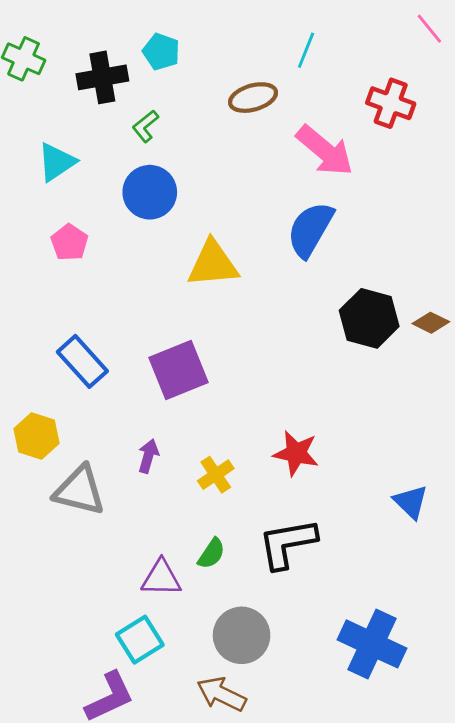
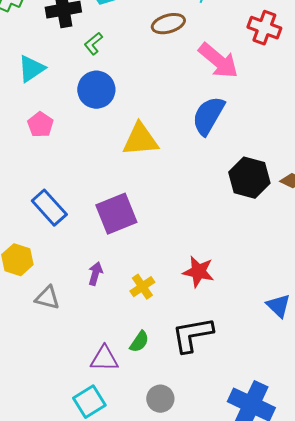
gray triangle: (79, 490) -> (47, 298), size x0.7
gray circle: (242, 635) -> (160, 399), size x0.7

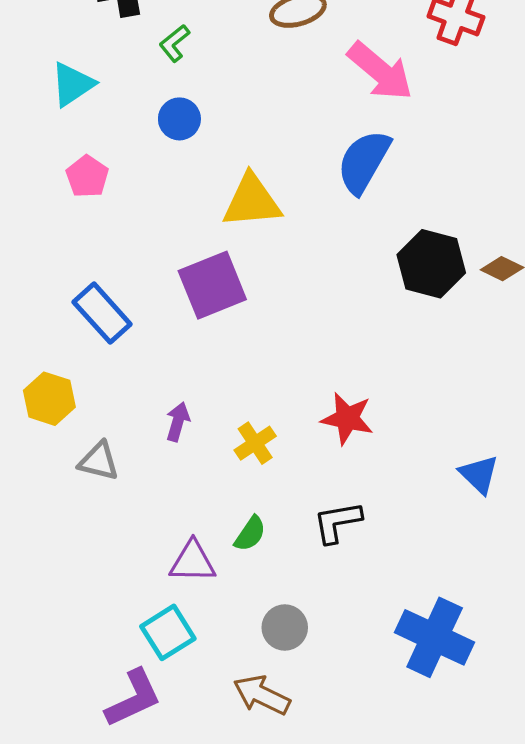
blue circle: (96, 90) -> (179, 119), size x0.7
purple square: (116, 214) -> (212, 285), moved
black L-shape: (192, 335) -> (337, 522), size x0.7

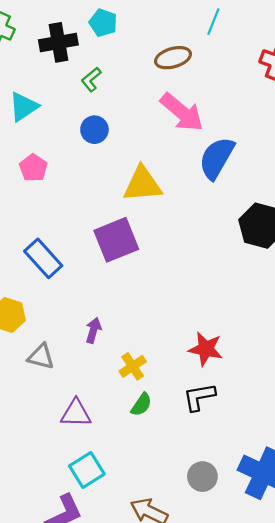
pink arrow: (380, 71) -> (182, 112), moved
red star: (347, 418) -> (206, 349), moved
yellow cross: (255, 443) -> (133, 366), moved
purple triangle: (193, 562) -> (76, 413), moved
gray circle: (285, 628) -> (202, 477), moved

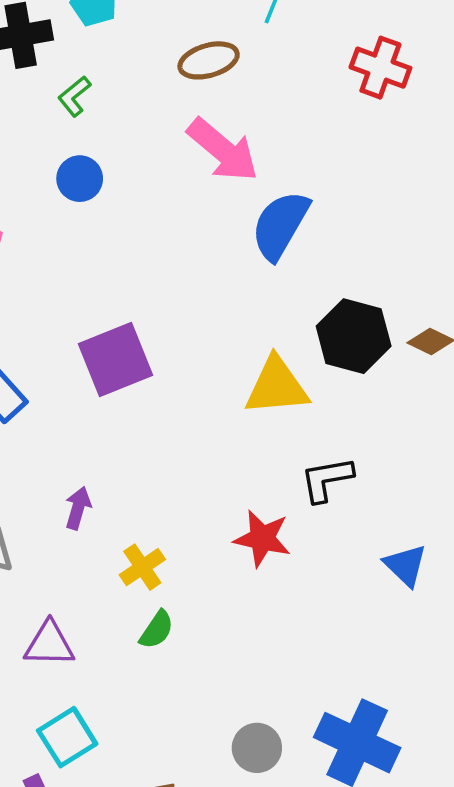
yellow triangle: (142, 184) -> (277, 386), moved
black L-shape: (199, 397) -> (327, 479), moved

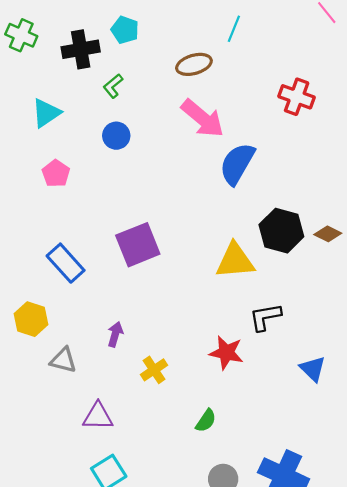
red cross: (380, 68) -> (297, 97), moved
green semicircle: (157, 630) -> (206, 421), moved

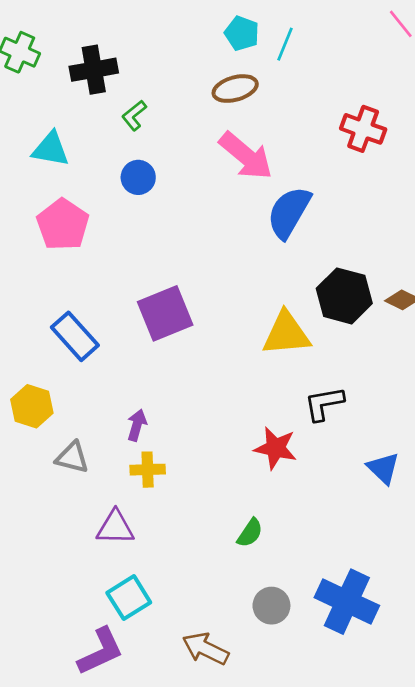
cyan pentagon: (125, 30) -> (242, 33), moved
cyan triangle: (46, 113) -> (51, 149), turned 44
pink pentagon: (56, 173) -> (63, 225), size x1.5
yellow cross: (154, 370) -> (148, 470), moved, turned 32

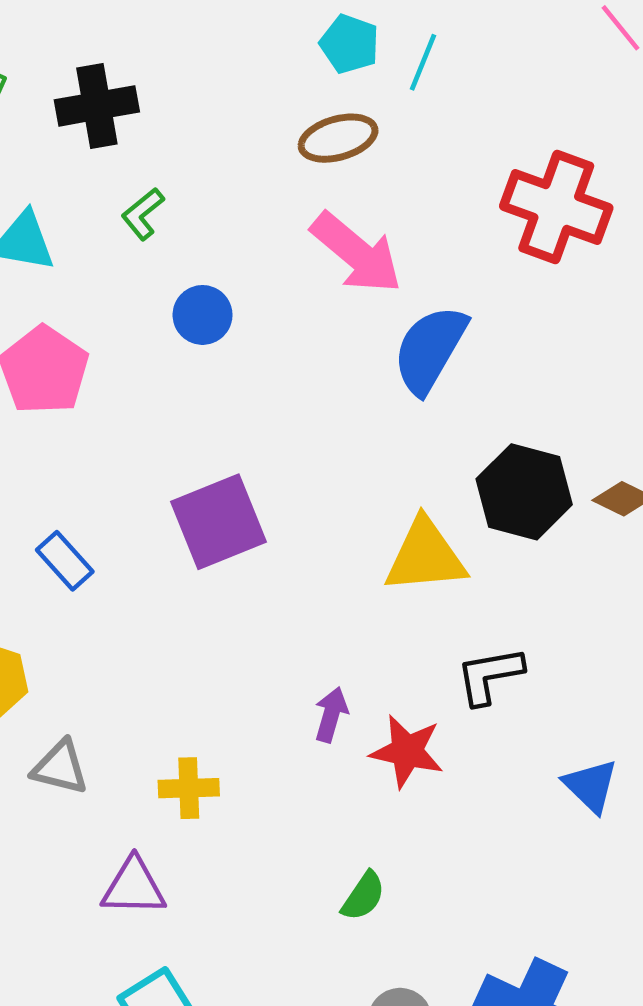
green L-shape: (134, 115) -> (143, 214), moved
red cross: (363, 129) -> (556, 207), size x1.4
blue circle: (138, 177) -> (203, 315), moved
blue rectangle: (75, 336) -> (65, 561), size x0.7
purple arrow: (137, 425) -> (331, 715), moved

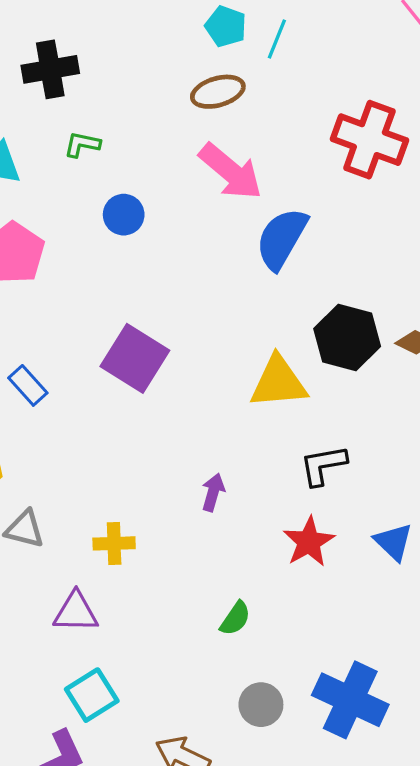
green L-shape: (143, 214) -> (82, 144), turned 51
purple square: (219, 522) -> (135, 358), turned -36
red star: (407, 751) -> (309, 542), moved, turned 30

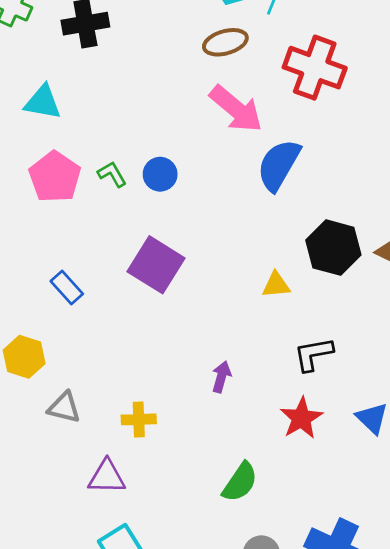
red cross: (369, 140) -> (315, 68), moved
green L-shape: (82, 144) -> (112, 174), moved, turned 48
blue circle: (124, 215) -> (160, 174), moved
yellow triangle: (278, 382) -> (276, 285), size x0.6
green semicircle: (235, 618) -> (240, 482), size x1.4

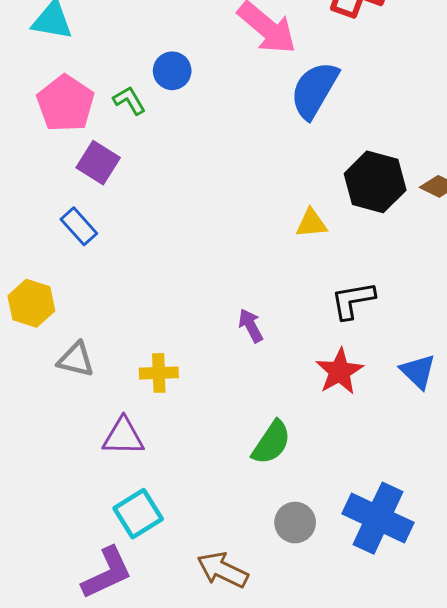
blue circle: (160, 174) -> (172, 71), moved
purple square: (156, 265) -> (98, 163), moved, size x0.7
purple arrow: (221, 377) -> (251, 326), turned -44

